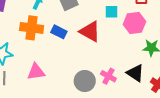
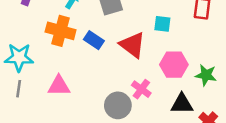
pink hexagon: (134, 23) -> (174, 65), moved
black triangle: (135, 73) -> (182, 104), turned -42
pink cross: (108, 76) -> (141, 89), moved

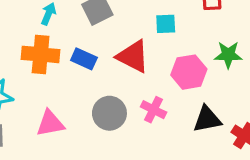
green star: (206, 75) -> (228, 55), moved
gray circle: (118, 105) -> (109, 113), moved

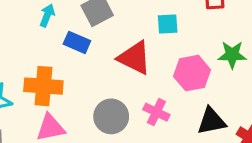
orange cross: (41, 54) -> (43, 86), moved
blue rectangle: (84, 59) -> (77, 42), moved

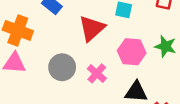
red triangle: (135, 58) -> (92, 28), turned 36

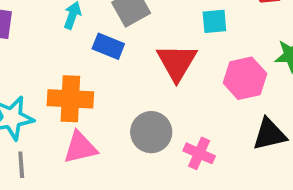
pink cross: (97, 73) -> (199, 153), moved

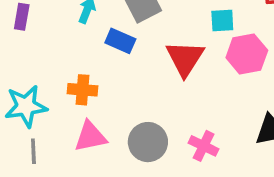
pink hexagon: (245, 78) -> (247, 54), moved
orange cross: (70, 99) -> (82, 90), size x0.7
gray circle: (151, 132) -> (148, 142), moved

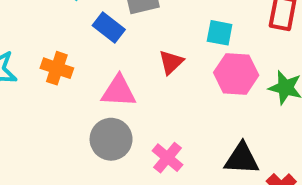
red triangle: (185, 58) -> (171, 62), size x0.6
pink triangle: (90, 137) -> (119, 91), moved

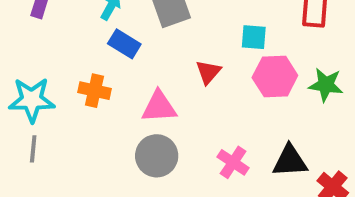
blue rectangle: (109, 27) -> (124, 44), moved
pink cross: (168, 158) -> (233, 162), moved

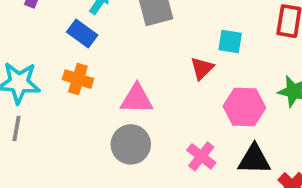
blue rectangle: (124, 44) -> (82, 33), moved
red triangle: (208, 72) -> (202, 68), moved
pink hexagon: (275, 76) -> (244, 107), moved

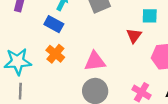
orange cross: (78, 79) -> (55, 54), turned 30

